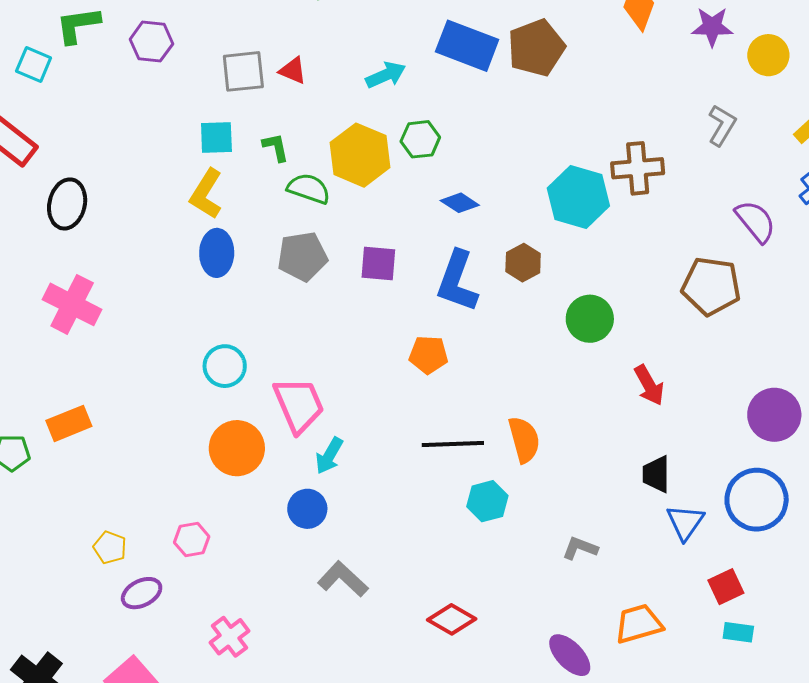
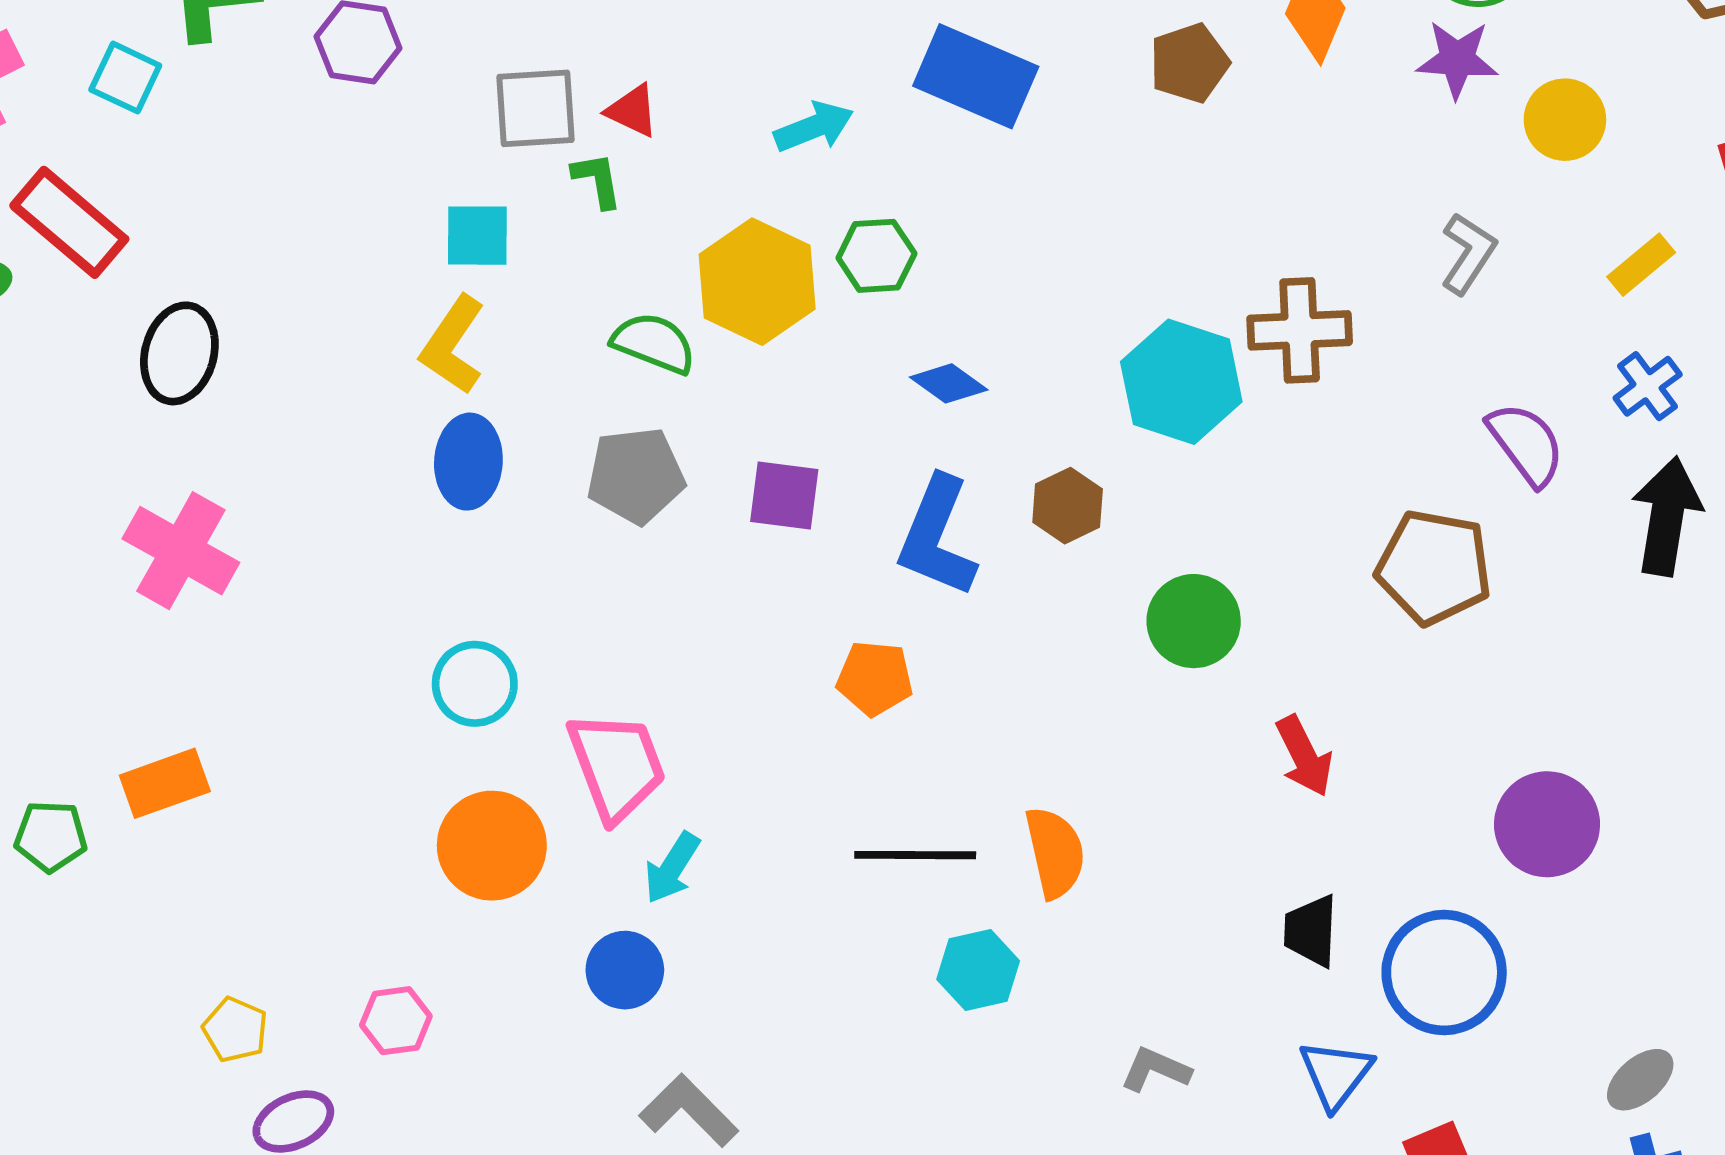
brown pentagon: (536, 48) -> (1189, 63), moved, size x0.7
green L-shape: (276, 147) -> (597, 180), moved
blue circle: (757, 500) -> (1444, 973), moved
blue triangle: (685, 522) -> (1336, 1074), moved

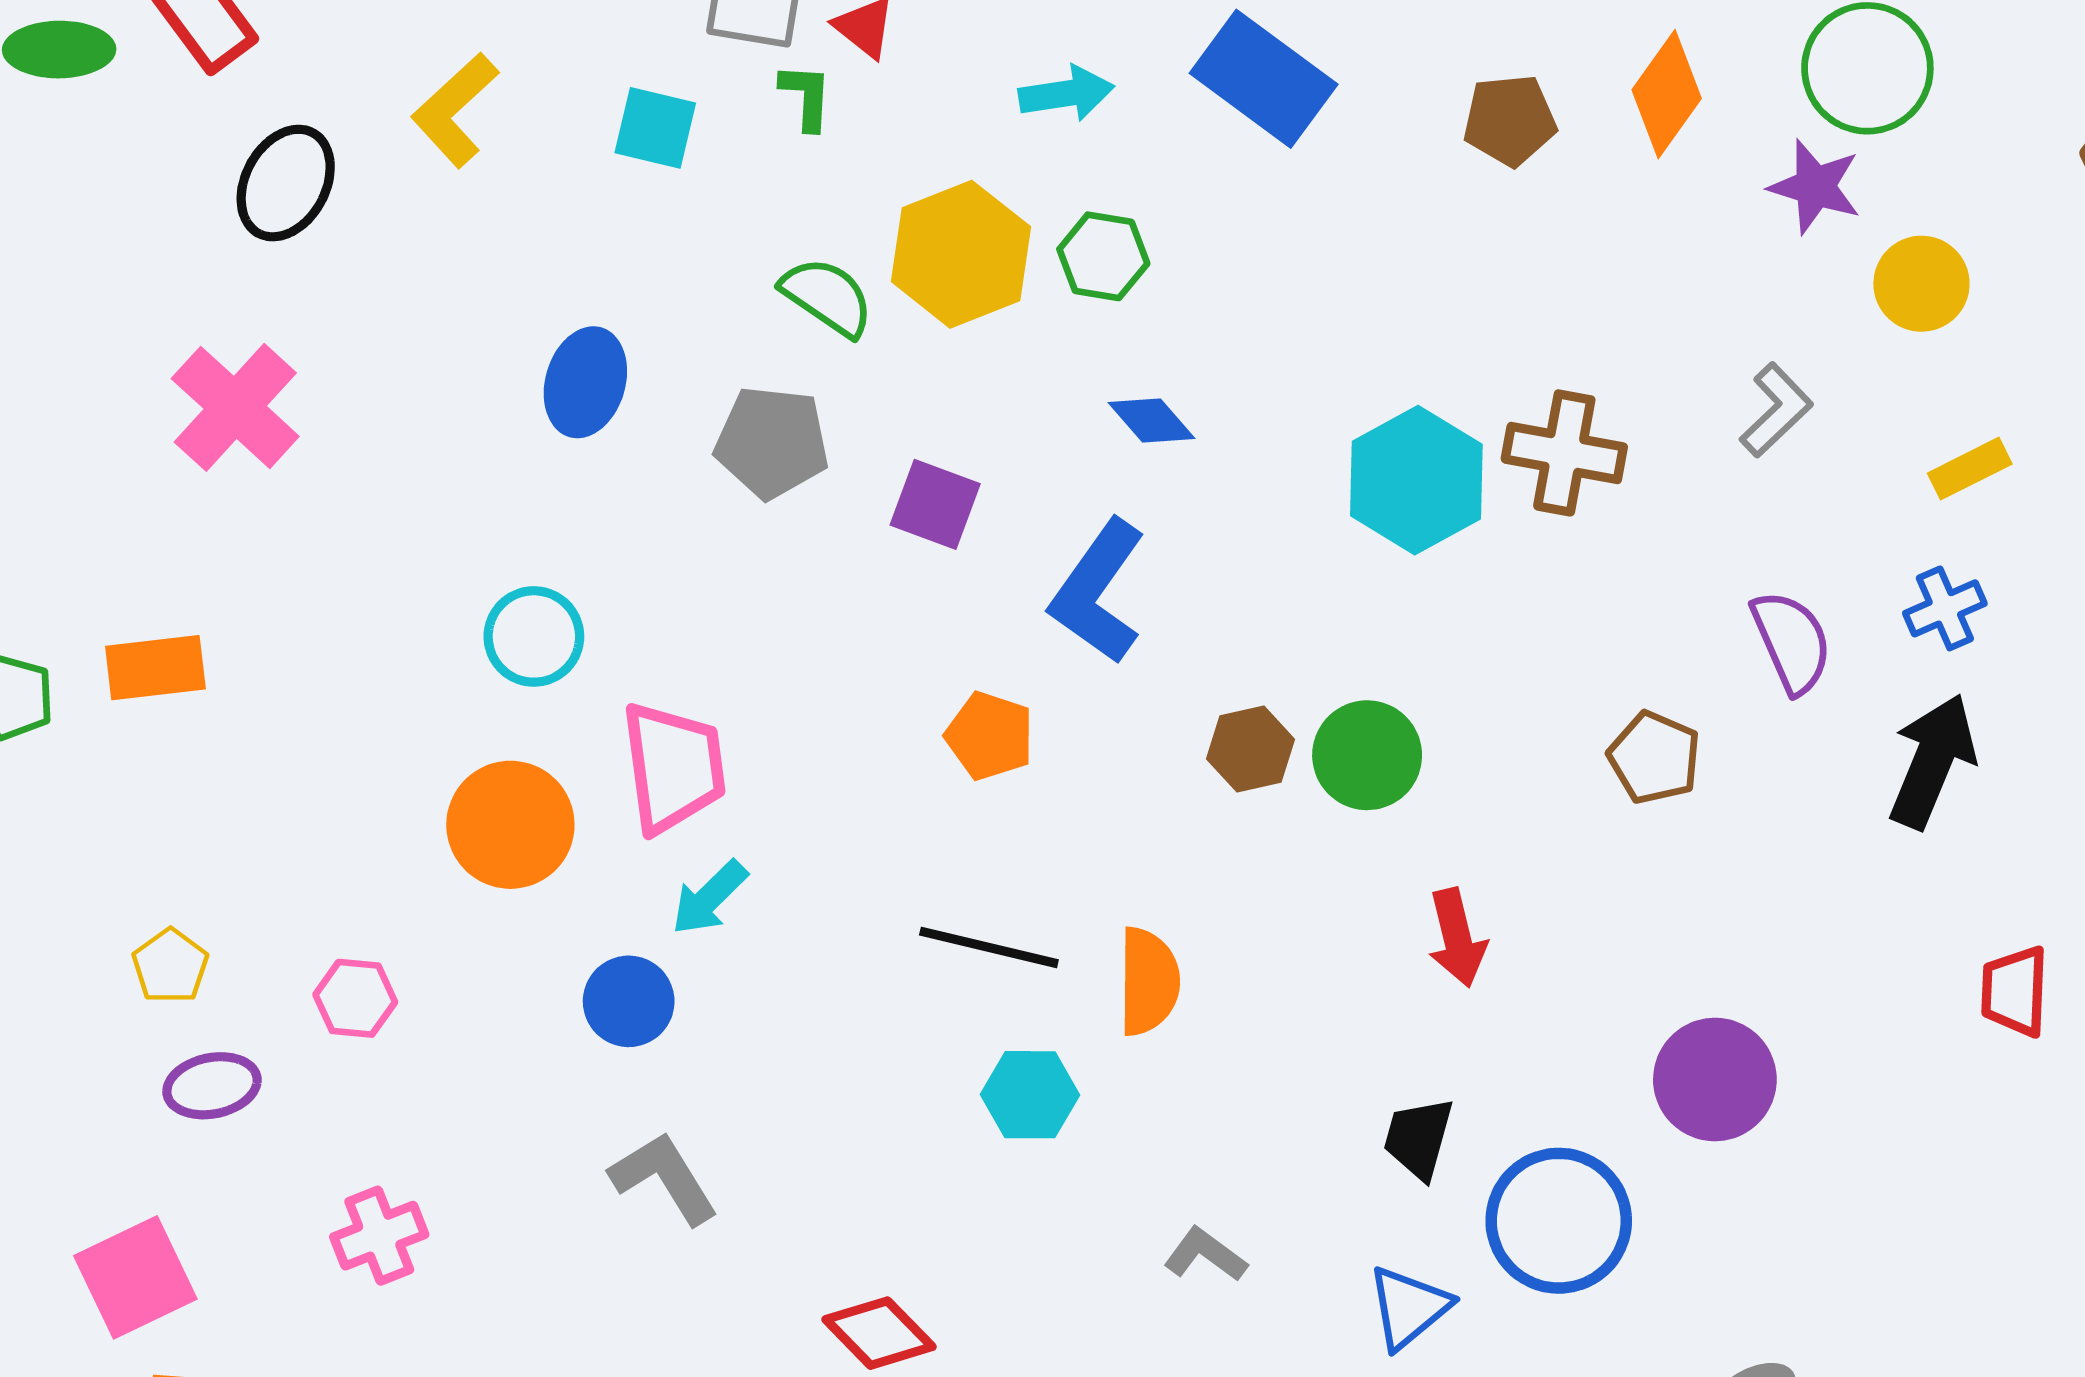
yellow L-shape: (453, 345) -> (455, 110), moved
brown hexagon: (1068, 506) -> (1250, 749), moved
brown pentagon: (1434, 567) -> (1654, 758), size x0.7

